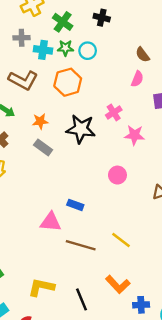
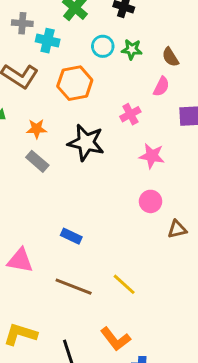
green star: (65, 48) -> (132, 49), moved
pink cross: (114, 113) -> (130, 114), moved
pink circle: (117, 175) -> (151, 201), moved
pink triangle: (51, 222) -> (20, 260), moved

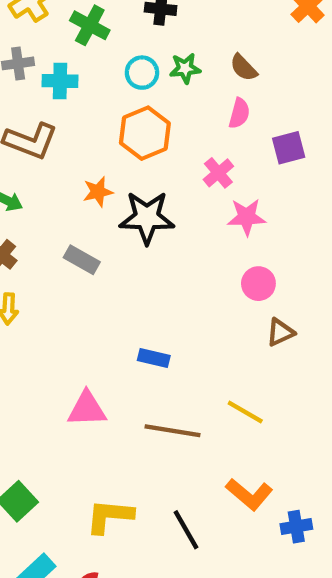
orange hexagon: (75, 83) -> (145, 133), moved
pink cross: (130, 114) -> (218, 173), moved
orange star: (37, 129) -> (98, 192), moved
brown triangle: (177, 229) -> (280, 332), moved

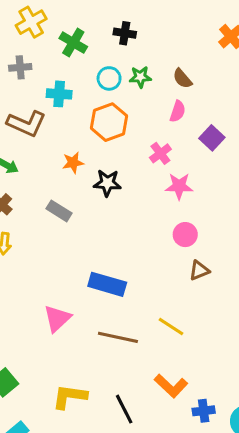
cyan cross: (60, 81) -> (59, 94), moved
purple square: (289, 148) -> (212, 138), turned -35
black star: (147, 218) -> (107, 183), size x0.7
blue rectangle: (154, 358) -> (107, 284), size x1.6
pink triangle: (87, 409) -> (57, 319), turned -44

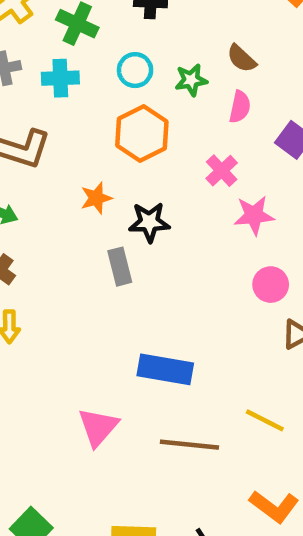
green star: (140, 77) -> (191, 80), moved
cyan cross: (59, 94) -> (60, 78), moved
gray rectangle: (59, 211) -> (120, 267), moved, turned 50

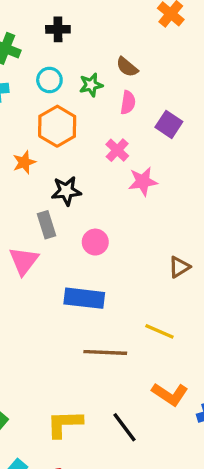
orange star: (96, 198) -> (24, 162), moved
pink circle: (271, 285) -> (95, 242), moved
pink triangle: (98, 427) -> (24, 261), moved

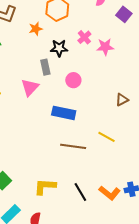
pink cross: (117, 150) -> (84, 37), moved
orange L-shape: (170, 394) -> (110, 193), moved

